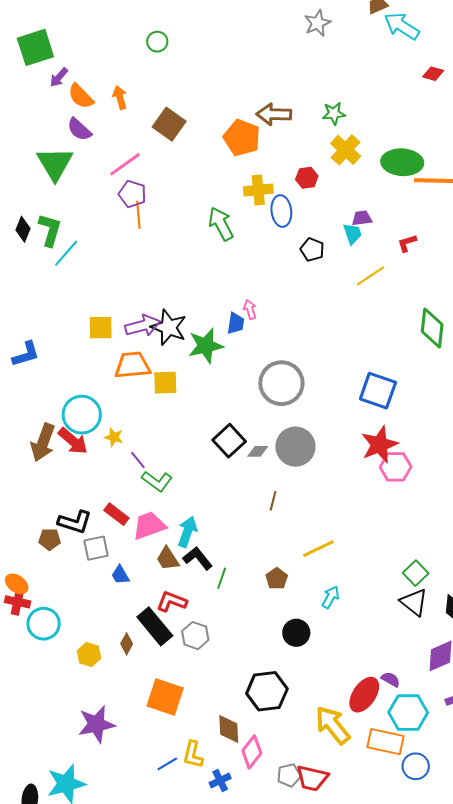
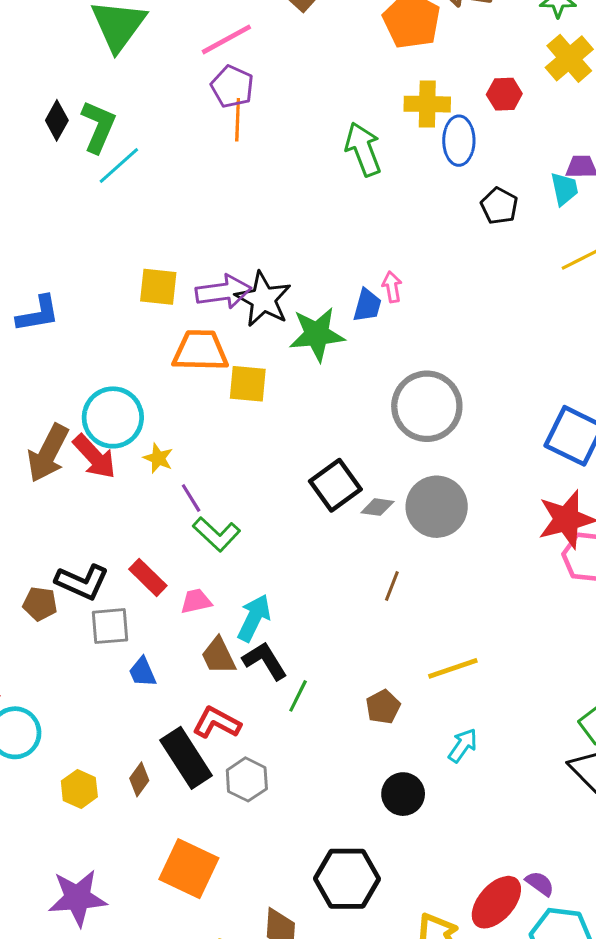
pink trapezoid: (149, 526) -> (196, 601), size x0.6

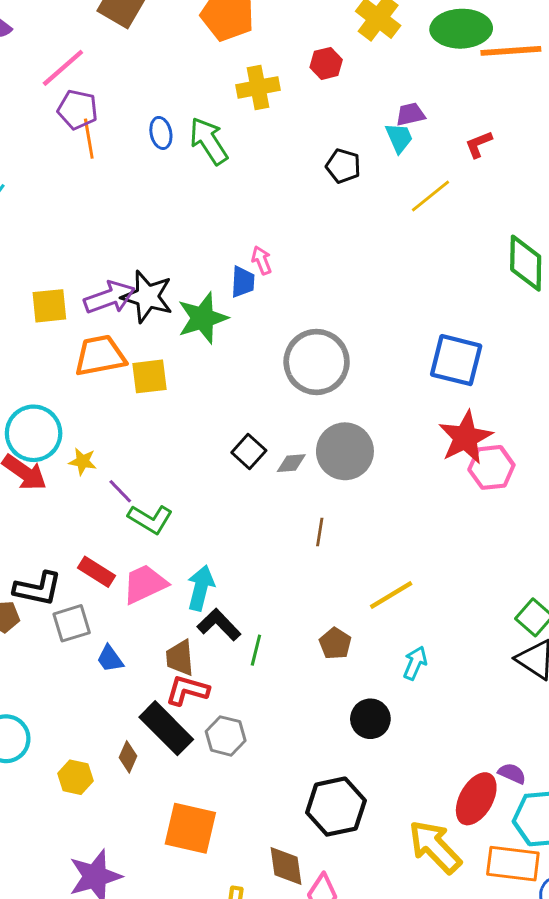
blue ellipse: (459, 141) -> (161, 133), moved, size x0.7
black square: (335, 485) -> (249, 452), size x0.7
pink trapezoid: (196, 601) -> (145, 584), size x1.6
brown trapezoid: (218, 656) -> (180, 658), moved, turned 33

